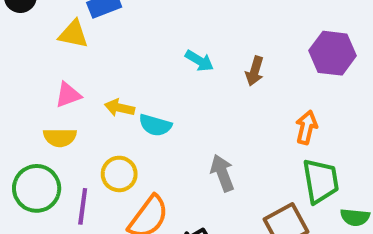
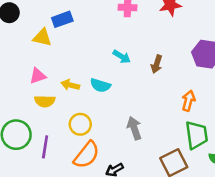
cyan semicircle: (155, 125) -> (100, 85), moved
yellow semicircle: (60, 137) -> (45, 101), moved
yellow circle: (119, 174) -> (80, 124), moved

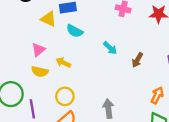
pink triangle: (38, 76) -> (38, 50), turned -32
cyan semicircle: (100, 85) -> (75, 31), moved
purple line: (45, 147) -> (32, 109), turned -30

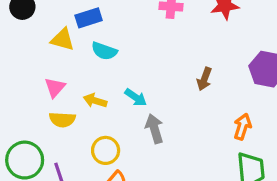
cyan arrow: (110, 48) -> (136, 97), moved
gray arrow: (108, 109) -> (154, 129), moved

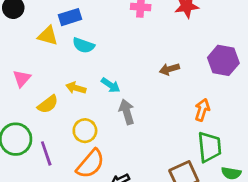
brown arrow: (204, 79) -> (169, 69), turned 54
pink triangle: (55, 87) -> (22, 78), moved
yellow semicircle: (62, 120) -> (48, 104), turned -40

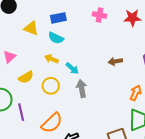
blue rectangle: (70, 17) -> (58, 18), moved
yellow arrow: (76, 88) -> (51, 59), moved
yellow circle: (85, 131) -> (51, 86), moved

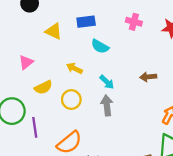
cyan semicircle: (56, 38) -> (100, 46), moved
cyan arrow: (72, 68) -> (107, 82), moved

